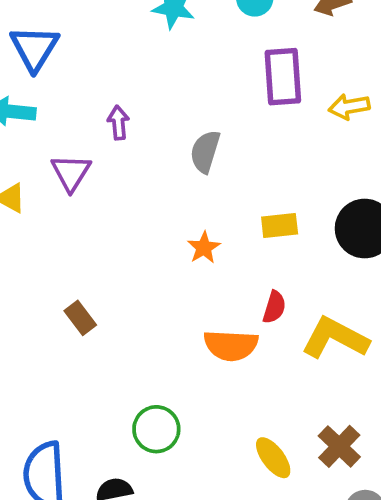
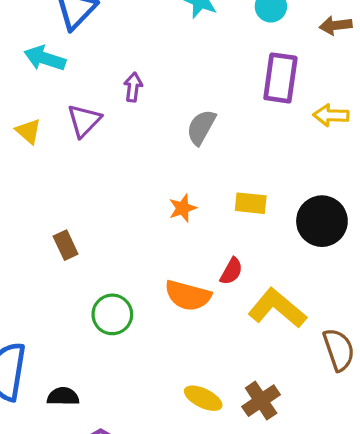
green circle: (156, 429) -> (112, 314), moved
yellow ellipse: (273, 458) -> (203, 398), turned -39

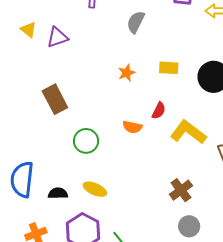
purple triangle: (84, 121) -> (57, 37), moved, turned 30
brown rectangle: (66, 245) -> (55, 99), size x1.6
orange semicircle: (188, 296) -> (132, 127), size x0.7
yellow ellipse: (203, 398) -> (95, 189), moved

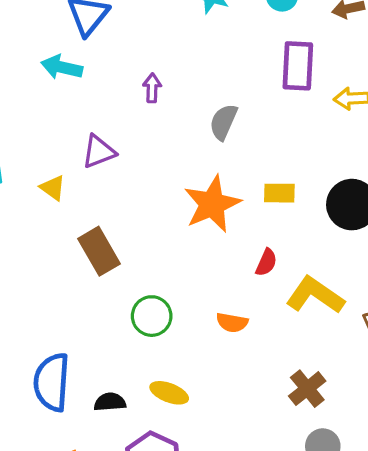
yellow triangle: (29, 30) -> (53, 188), moved
orange star: (127, 73) -> (212, 204), size x2.0
orange semicircle: (132, 127) -> (232, 323), moved

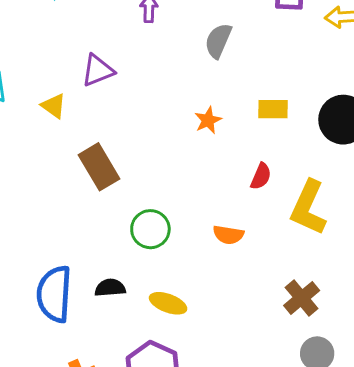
orange star: (212, 204) -> (208, 120), size x0.5
yellow L-shape: (315, 295) -> (308, 208), turned -100
black semicircle: (110, 402) -> (110, 288), moved

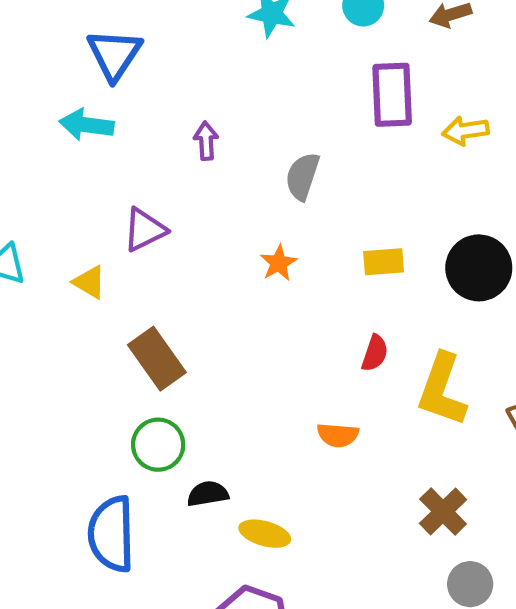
orange star: (208, 120) -> (279, 263), moved
green circle: (150, 229) -> (158, 445), moved
black semicircle: (110, 288) -> (208, 494), moved

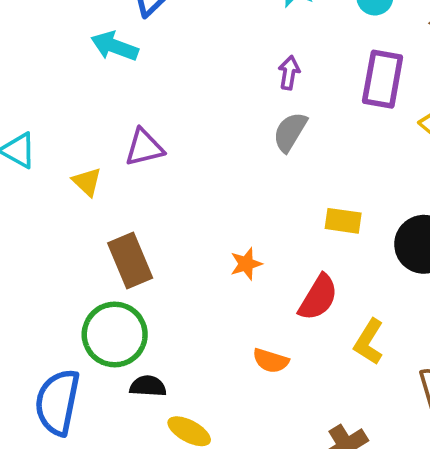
purple arrow: (206, 141) -> (289, 73), moved
orange star: (279, 263) -> (246, 264), moved
red semicircle: (375, 353) -> (318, 297), size x1.5
yellow L-shape: (442, 390) -> (369, 342), size x0.7
green circle: (158, 445) -> (115, 334), size x1.4

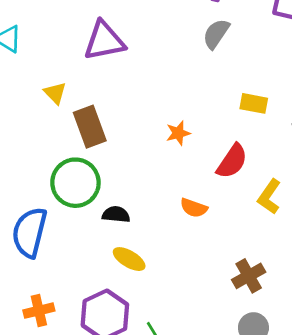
purple triangle: (144, 147) -> (104, 41), size x1.4
yellow triangle: (87, 182) -> (55, 93), moved
black semicircle: (148, 386) -> (116, 214), moved

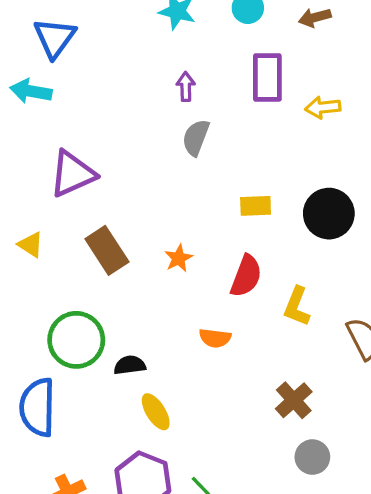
brown rectangle: (90, 127) -> (107, 250), moved
yellow ellipse: (129, 259) -> (156, 412), turned 40

